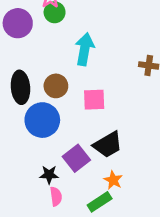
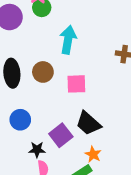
blue circle: (42, 120) -> (20, 120), moved, size x0.7
black trapezoid: (108, 145) -> (88, 123), turned 72

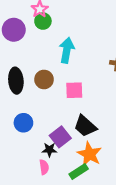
black star: (37, 150) -> (49, 150), moved
orange star: (93, 154) -> (89, 154), size x1.6

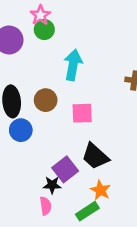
blue circle: (23, 123) -> (21, 130), moved
orange star: (89, 154) -> (100, 190), size x0.7

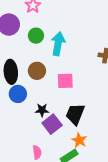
green circle: (44, 30) -> (36, 36), moved
black trapezoid: (95, 156) -> (75, 114), turned 70
black star: (52, 185) -> (42, 110), moved

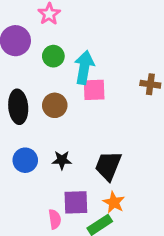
pink square: (65, 81) -> (94, 90), moved
blue circle: (18, 94) -> (25, 160), moved
purple square: (52, 124) -> (76, 202), moved, turned 36

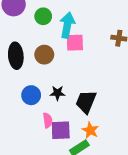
blue circle: (25, 160) -> (31, 95), moved
black star: (62, 160) -> (57, 93), moved
pink semicircle: (55, 219) -> (48, 120), moved

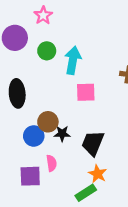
pink square: (75, 43) -> (86, 92), moved
brown circle: (44, 55) -> (48, 122), moved
purple square: (61, 130) -> (30, 176), moved

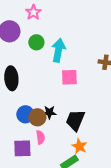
brown circle: (48, 122) -> (37, 117), moved

